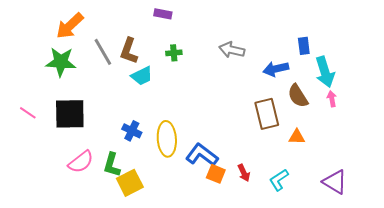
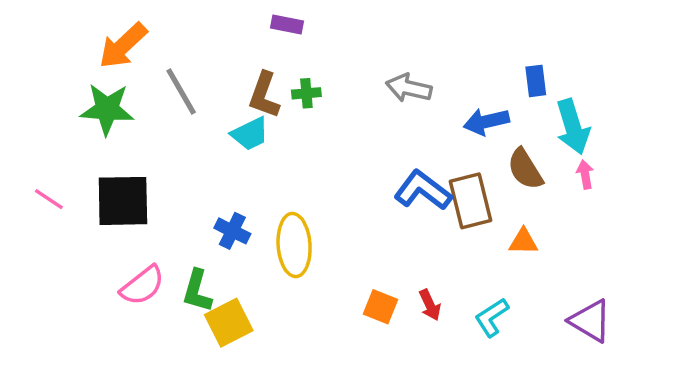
brown L-shape: (129, 51) -> (264, 95), moved
blue L-shape: (202, 155) -> (423, 190), moved

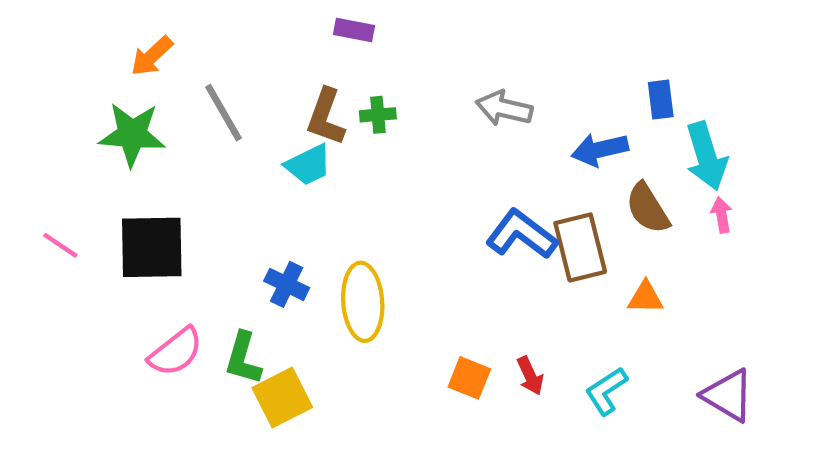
orange arrow: (123, 46) -> (152, 56), size x0.7

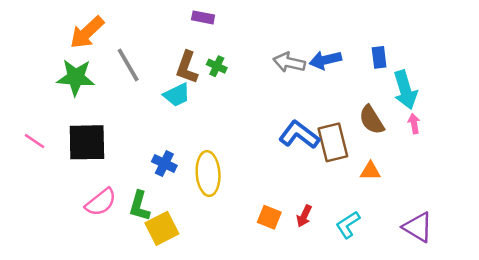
orange arrow: (152, 56) -> (87, 32), size x1.4
green cross: (378, 115) -> (217, 66), turned 30
blue arrow: (600, 150) -> (325, 60), moved
red arrow: (530, 376) -> (304, 216), turned 50

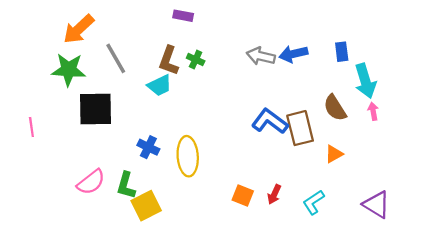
pink line: (35, 141) -> (31, 127), turned 48
black square: (87, 142) -> (96, 109), moved
orange triangle: (370, 171) -> (334, 154), turned -30

